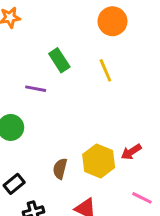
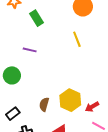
green rectangle: (59, 60) -> (37, 18), moved
red arrow: (131, 152) -> (92, 107), moved

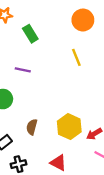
brown semicircle: (44, 104) -> (32, 127), moved

